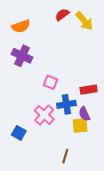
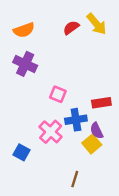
red semicircle: (62, 15) -> (71, 28), moved
yellow square: (80, 126) -> (92, 144), turned -35

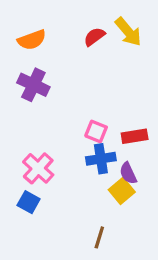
pink square: (58, 94) -> (96, 131), moved
pink cross: (51, 132) -> (38, 168), moved

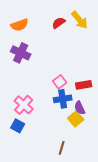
pink square: (96, 131) -> (60, 82), turned 32

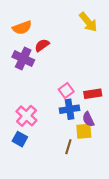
red semicircle: (59, 23) -> (42, 45), moved
yellow square: (76, 119) -> (84, 131), turned 35
brown line: (62, 148) -> (68, 147), moved

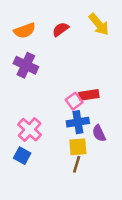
red semicircle: (42, 45) -> (61, 29), moved
red rectangle: (93, 94) -> (89, 95), moved
yellow square: (84, 131) -> (78, 147), moved

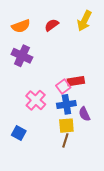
yellow arrow: (99, 24) -> (84, 21), turned 66
pink cross: (30, 130) -> (36, 100), moved

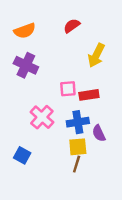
yellow arrow: (84, 21) -> (96, 55), moved
red semicircle: (52, 25) -> (72, 26), moved
pink square: (63, 86) -> (68, 89), moved, turned 32

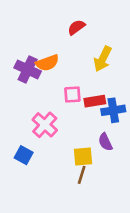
orange semicircle: (25, 31) -> (47, 63), moved
blue cross: (78, 122) -> (113, 110), moved
blue square: (22, 155) -> (24, 155), moved

